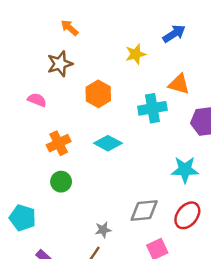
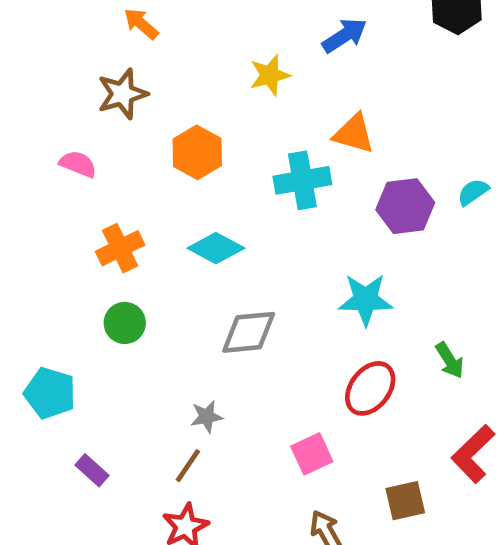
gray diamond: (144, 211) -> (249, 332), moved

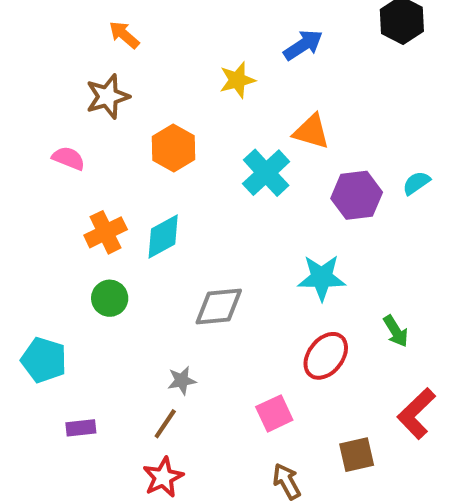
cyan cross: (302, 180) -> (266, 173), turned -33
cyan diamond: (216, 248) -> (163, 236), moved, turned -57
purple rectangle: (92, 470) -> (81, 428), turned -48

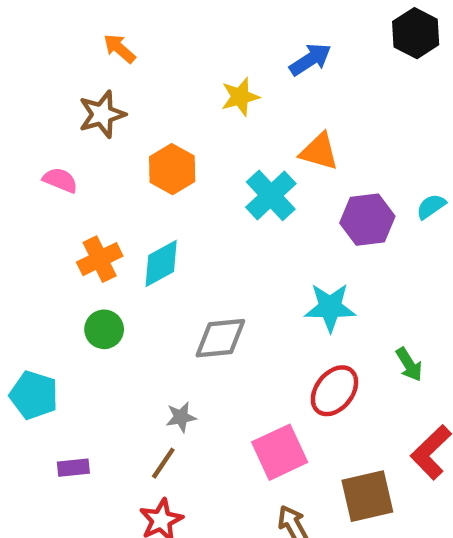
pink square: (274, 413) -> (280, 452), size x1.4
brown square: (357, 455) -> (367, 496), size x1.4

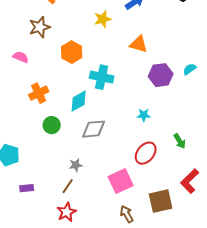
cyan cross: (271, 195) -> (102, 77), moved, turned -35
cyan diamond: (161, 263) -> (79, 101), moved
cyan star: (330, 307) -> (144, 115), size x0.6
green circle: (104, 329) -> (52, 125), moved

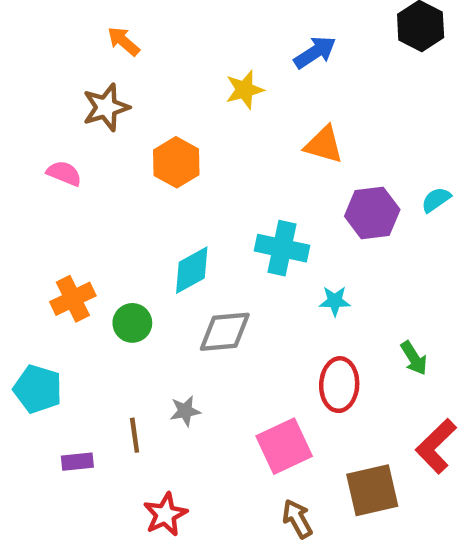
cyan cross: (102, 77) -> (282, 248), moved
orange cross: (39, 93) -> (73, 299), moved
red ellipse: (146, 153) -> (339, 385), turned -35
brown line: (68, 186) -> (135, 435), moved, turned -42

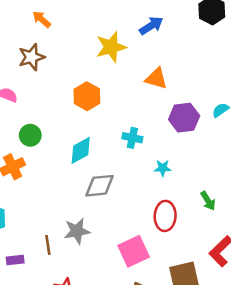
yellow star: (245, 90) -> (111, 47), size x1.4
orange hexagon: (176, 162) -> (87, 96), moved
cyan cross: (282, 248) -> (132, 138), size x0.7
green circle: (132, 323) -> (30, 135), moved
gray star: (185, 411) -> (77, 231), size x1.5

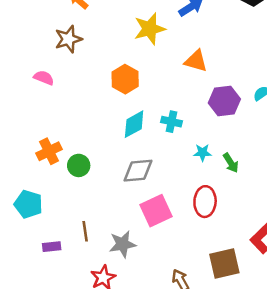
green circle: (30, 135) -> (79, 165), moved
cyan diamond: (81, 150) -> (134, 124), moved
green arrow: (208, 201) -> (231, 163), moved
gray star: (77, 231) -> (123, 244), moved
pink square: (134, 251) -> (156, 211), moved

